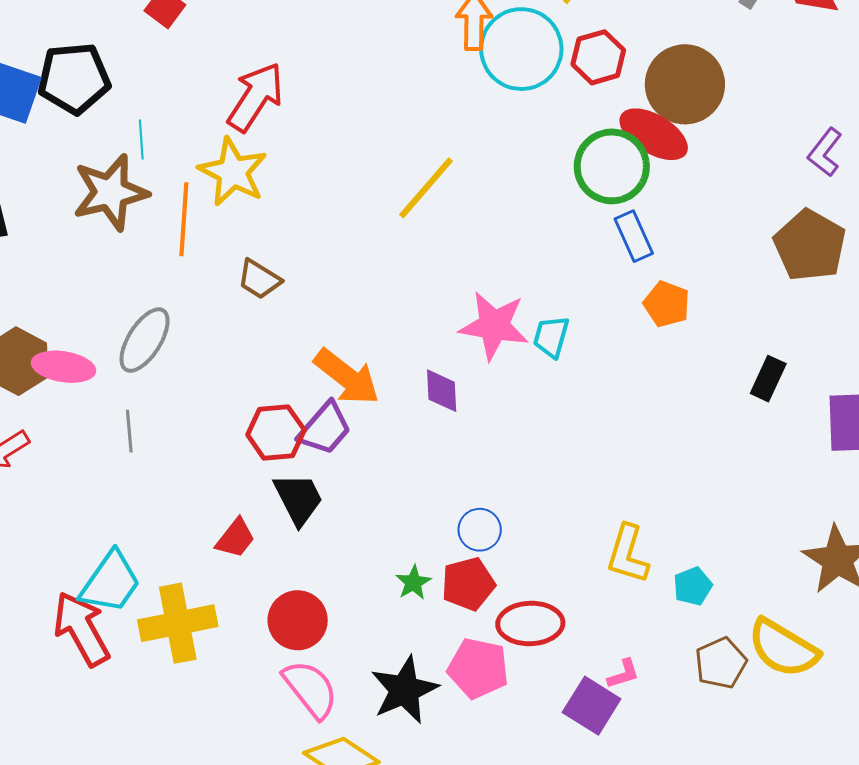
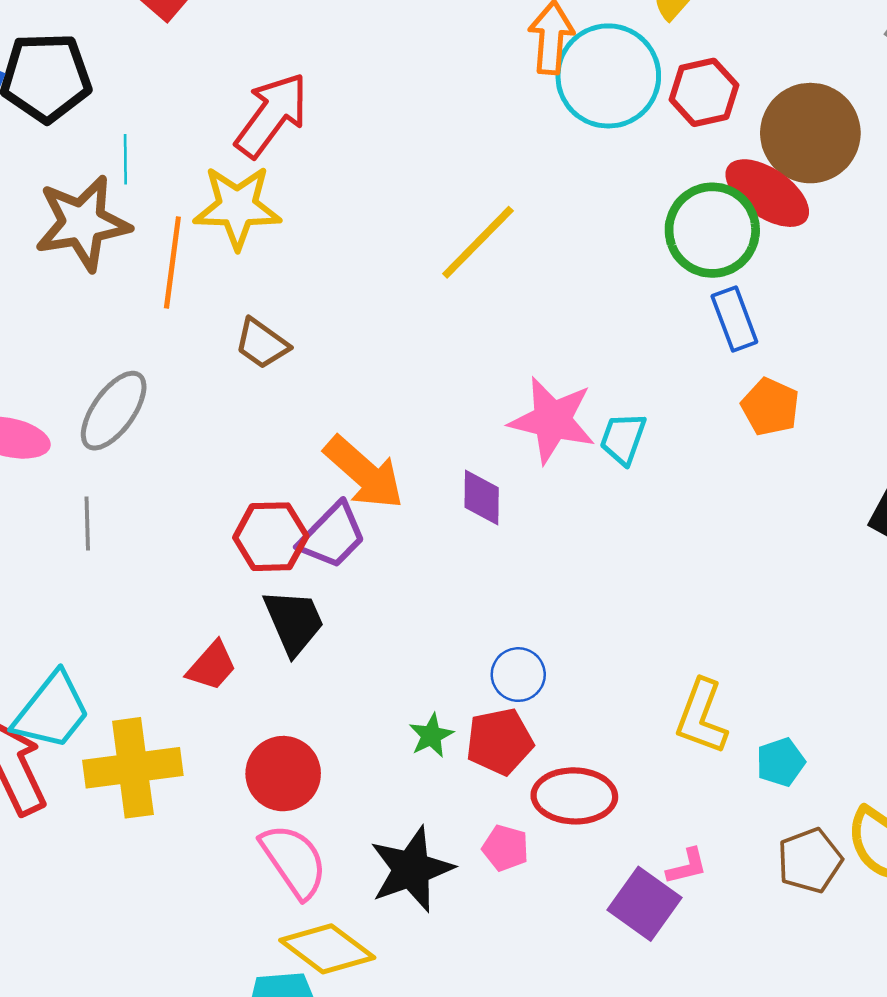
yellow star: (233, 172) -> (237, 207), turned -30
pink pentagon: (478, 668) -> (505, 848), size x0.6

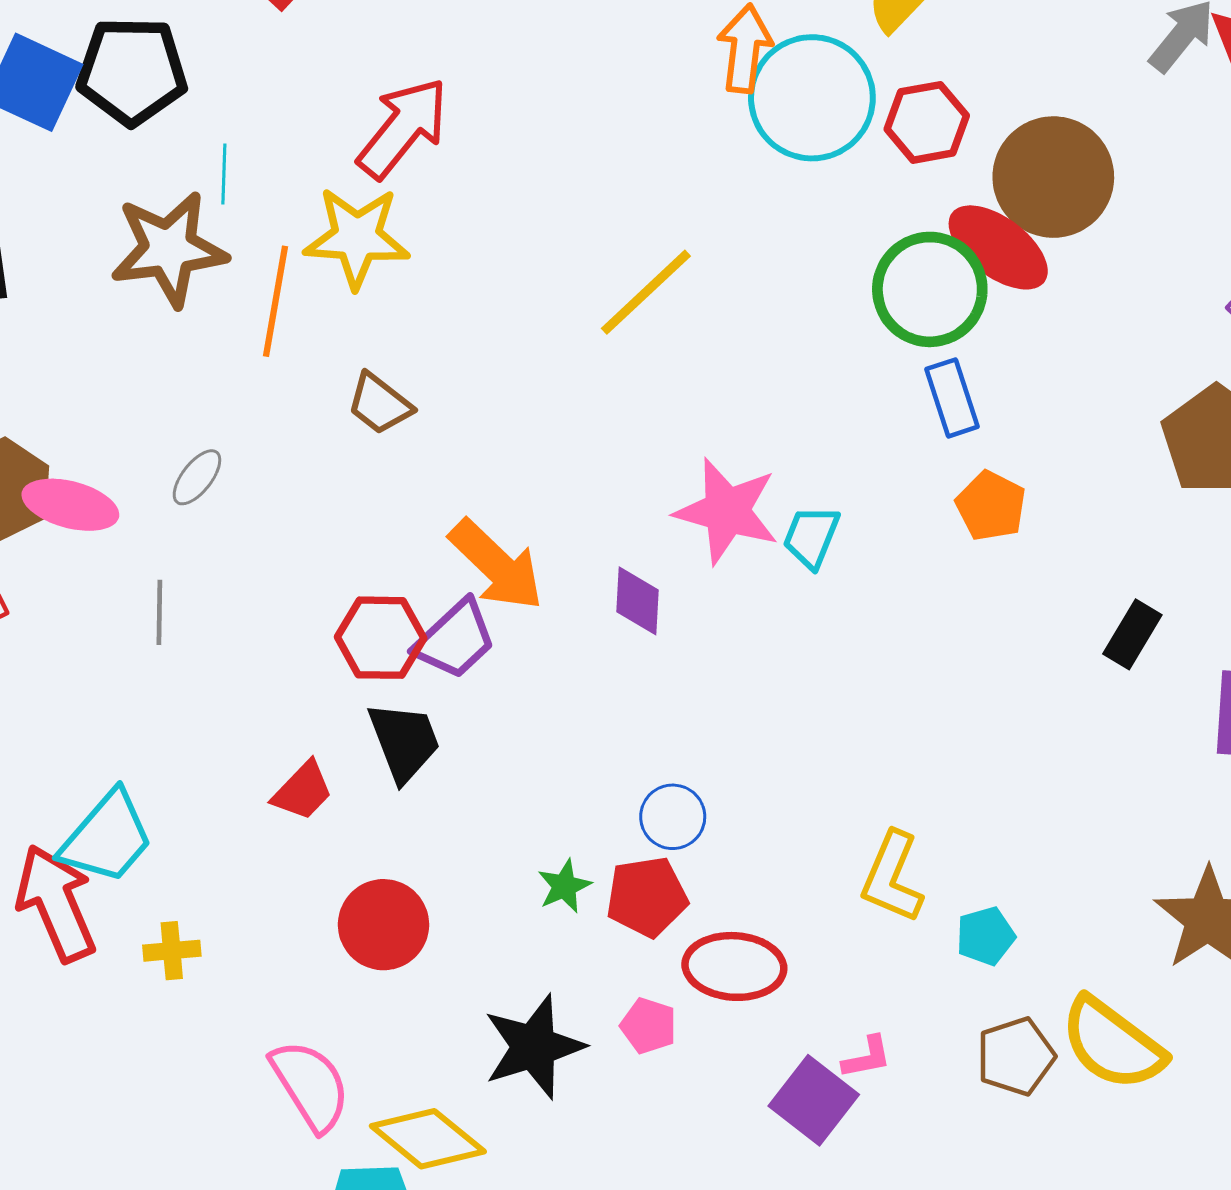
gray ellipse: (114, 411) -> (197, 477), size x0.6
yellow cross: (133, 768) -> (172, 951), moved, size x0.5
pink semicircle: (294, 861) -> (310, 1085), moved

